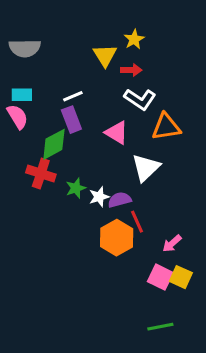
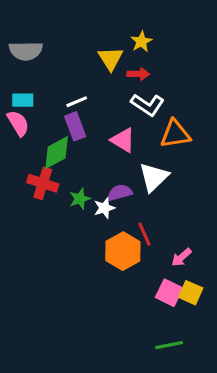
purple semicircle: (120, 200) -> (120, 193), moved

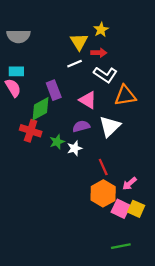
white line: (77, 102) -> (75, 64), moved
purple semicircle: (120, 193) -> (81, 126), moved
orange hexagon: (123, 251) -> (103, 193), moved

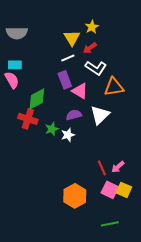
red arrow: (99, 53) -> (90, 48), turned 144
purple rectangle: (54, 90) -> (65, 80), moved
red line: (103, 167) -> (102, 168), moved
orange hexagon: (103, 193) -> (75, 196), moved

